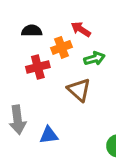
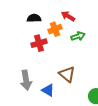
brown triangle: (79, 90) -> (67, 74), moved
blue triangle: (49, 135) -> (48, 90), turned 40

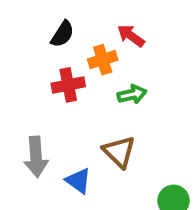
black semicircle: (34, 18) -> (62, 34), turned 120
green arrow: (78, 36) -> (132, 94), moved

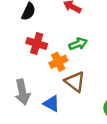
orange cross: (103, 60) -> (58, 62), moved
red cross: (68, 85) -> (37, 43), turned 36

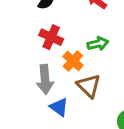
orange cross: (58, 62) -> (73, 61), turned -30
gray arrow: (22, 92) -> (45, 79), moved

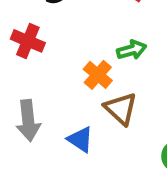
red cross: (51, 37) -> (28, 41), moved
gray arrow: (45, 79) -> (28, 121), moved

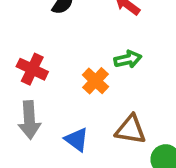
red cross: (28, 41) -> (32, 69), moved
brown triangle: (121, 109) -> (131, 130), moved, turned -36

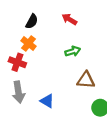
orange cross: (95, 81) -> (28, 44), moved
brown triangle: (131, 130) -> (86, 80), moved

